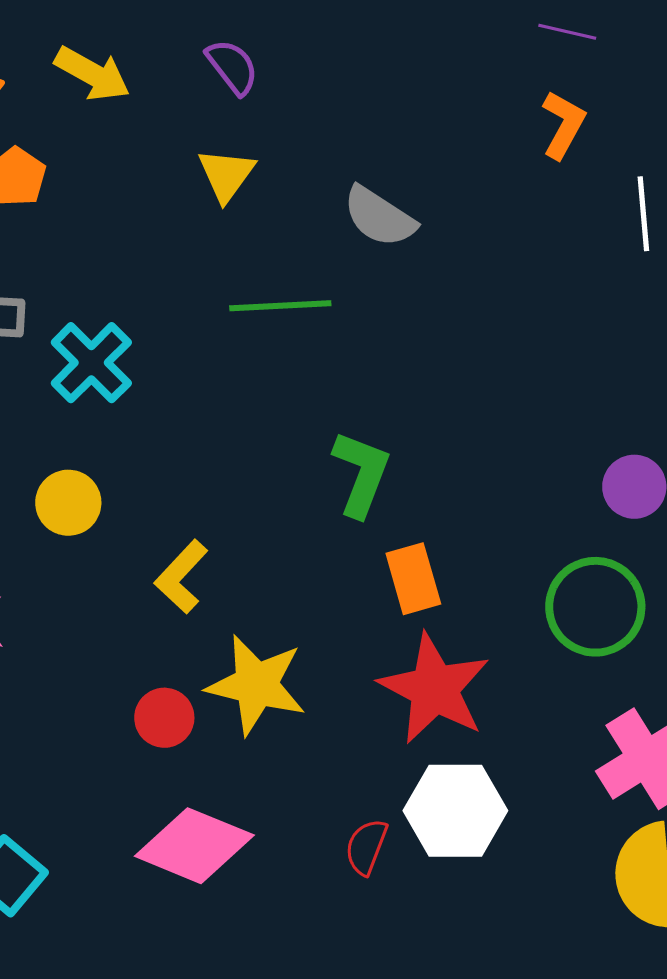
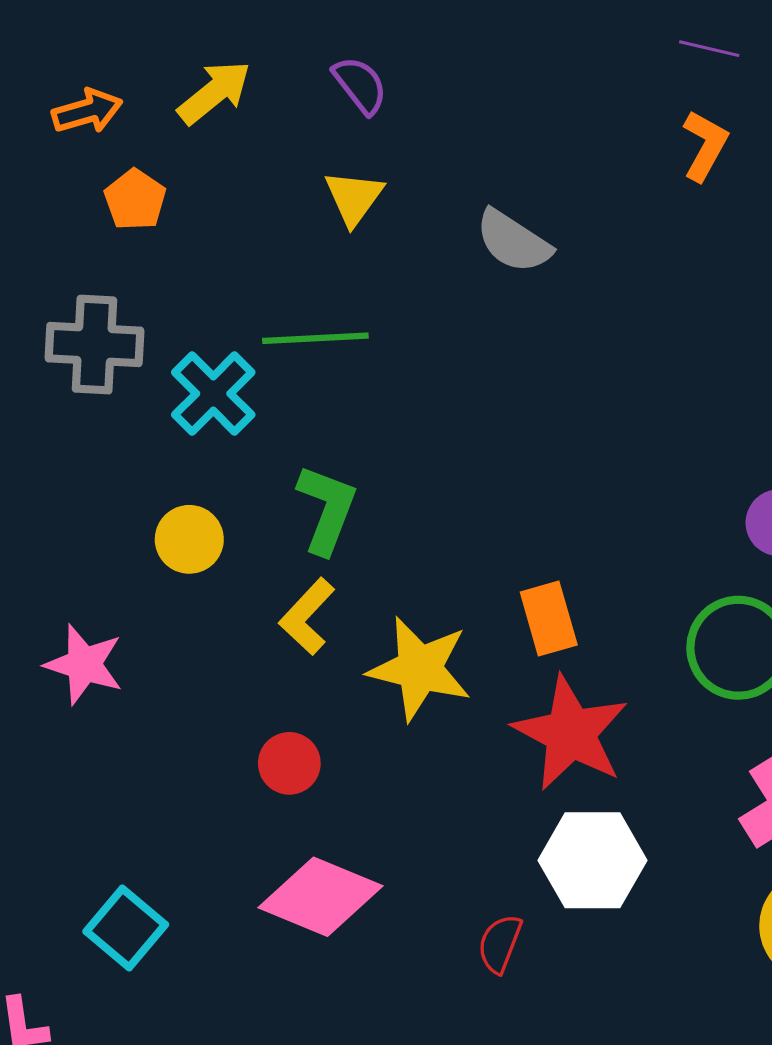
yellow arrow: (92, 74) -> (214, 92), turned -68
green line: (280, 306) -> (315, 338), moved
green L-shape: (361, 474) -> (327, 509), moved
yellow star: (256, 685) -> (420, 669), moved
red semicircle: (366, 847) -> (500, 944), moved

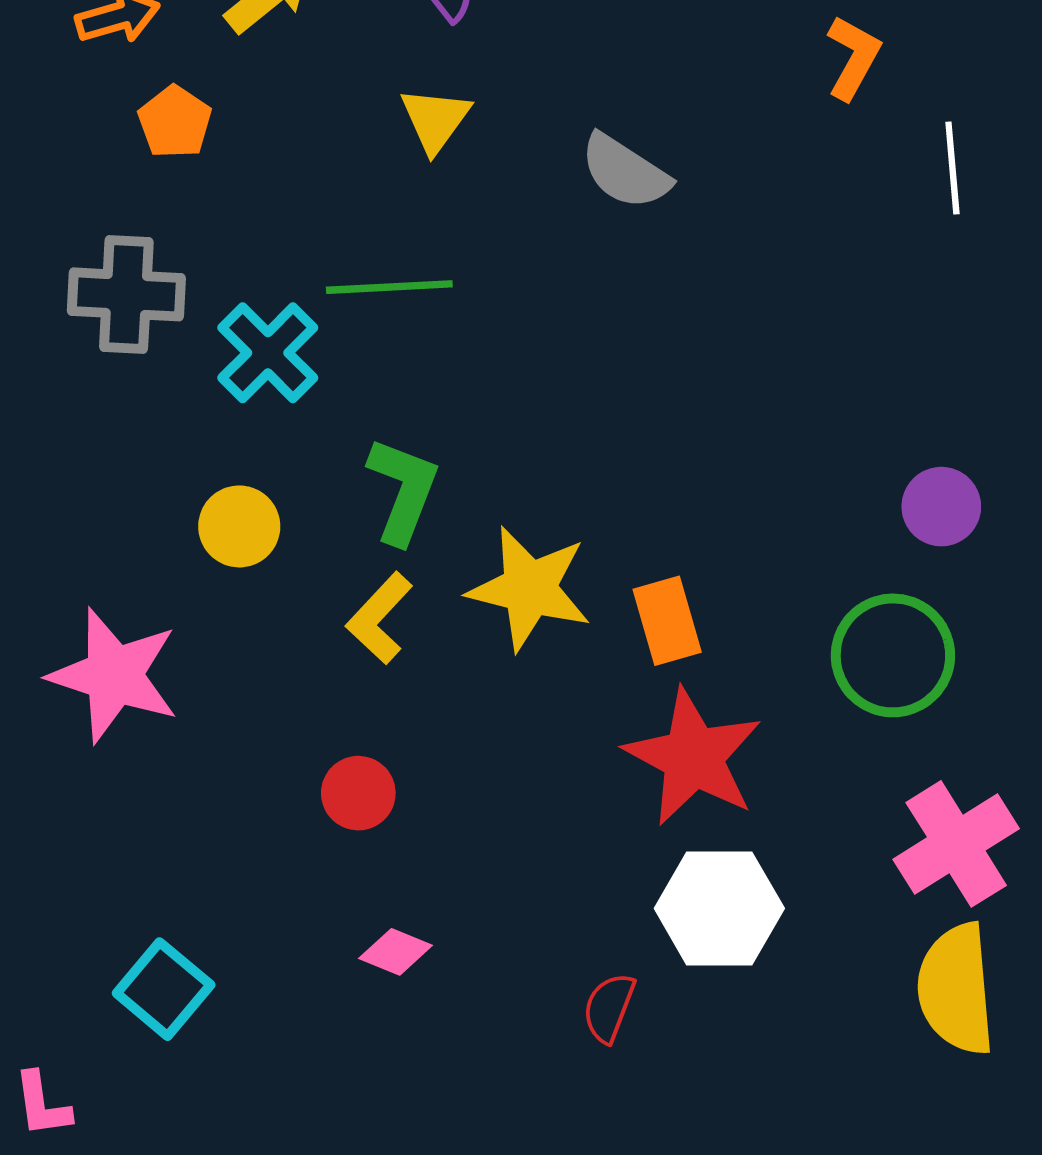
pink star: (84, 664) -> (114, 675), size x1.4
yellow star: (420, 669) -> (529, 588), moved
pink diamond: (321, 897) -> (396, 952), size x0.5

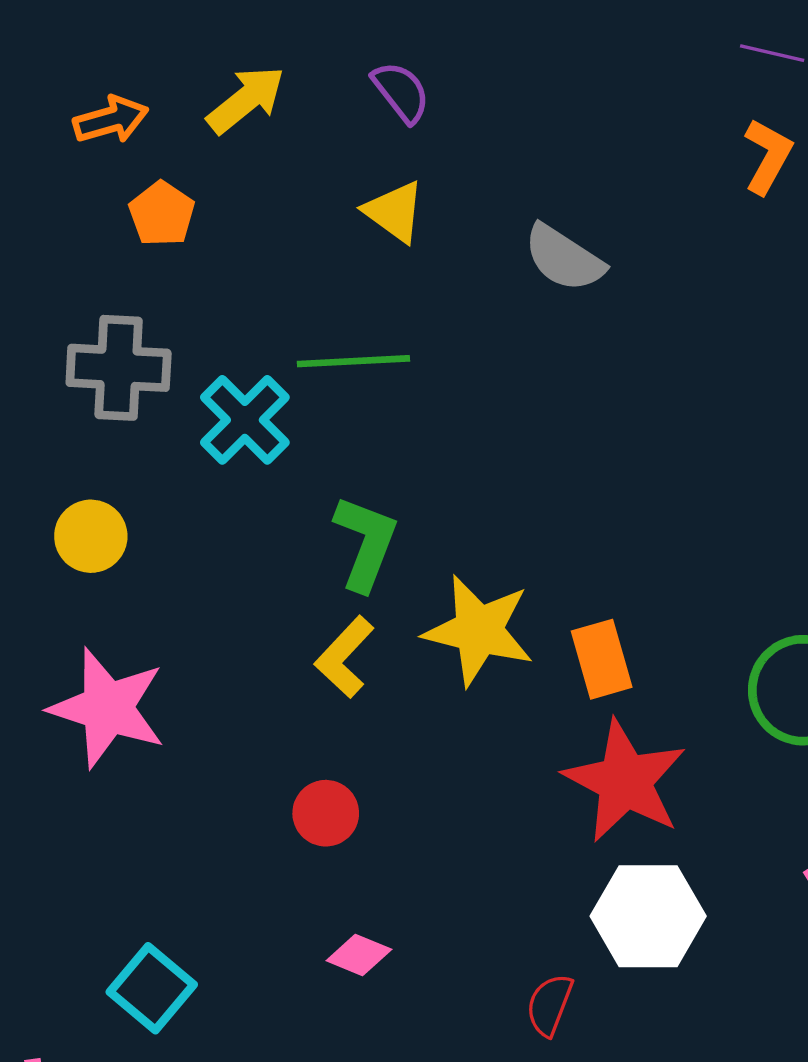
yellow triangle: (435, 120) -> (394, 212), turned -30
yellow circle: (239, 526) -> (91, 536), moved

